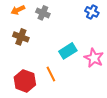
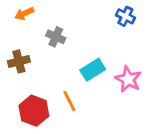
gray cross: (43, 13) -> (56, 37), moved
brown cross: (21, 37) -> (19, 61), moved, turned -35

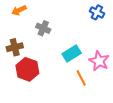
orange line: (69, 101) -> (81, 78), moved
red hexagon: (34, 111) -> (27, 69), moved

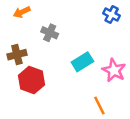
orange line: (81, 78) -> (99, 106), moved

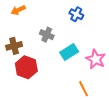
blue cross: (112, 15) -> (76, 14), moved
gray cross: (50, 33) -> (47, 35), moved

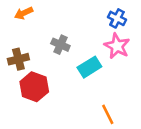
blue cross: (76, 14) -> (117, 18), moved
pink star: (96, 59) -> (117, 46), moved

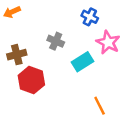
orange arrow: (24, 13) -> (12, 12), moved
blue cross: (117, 18) -> (90, 17), moved

